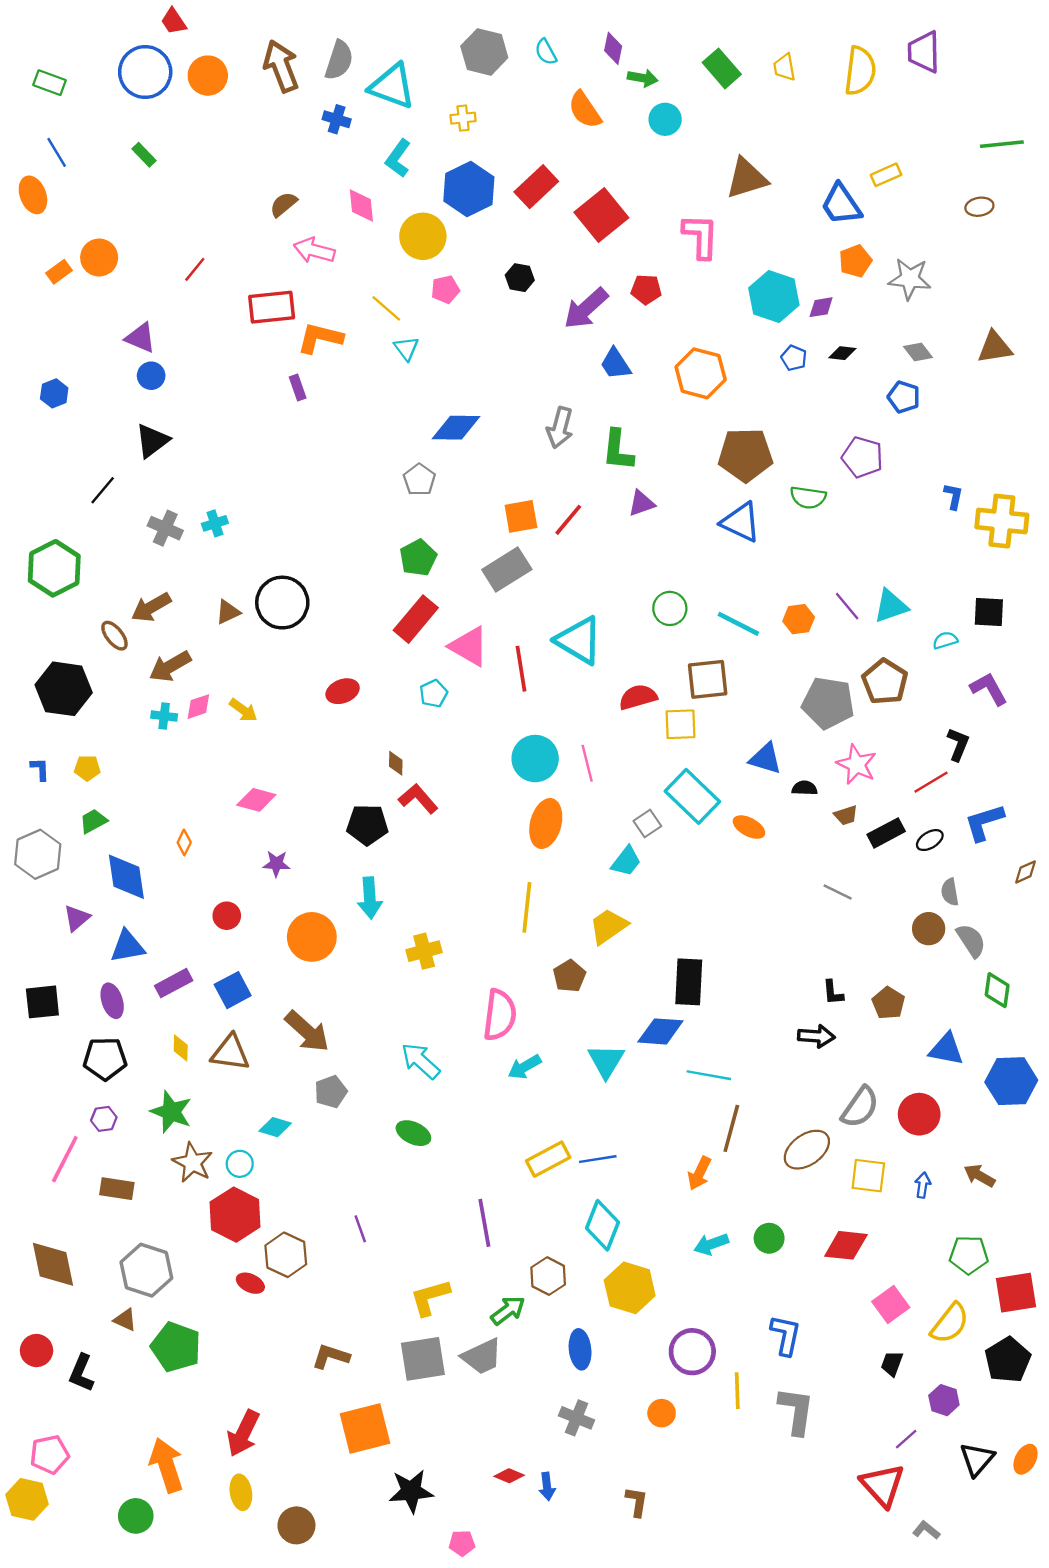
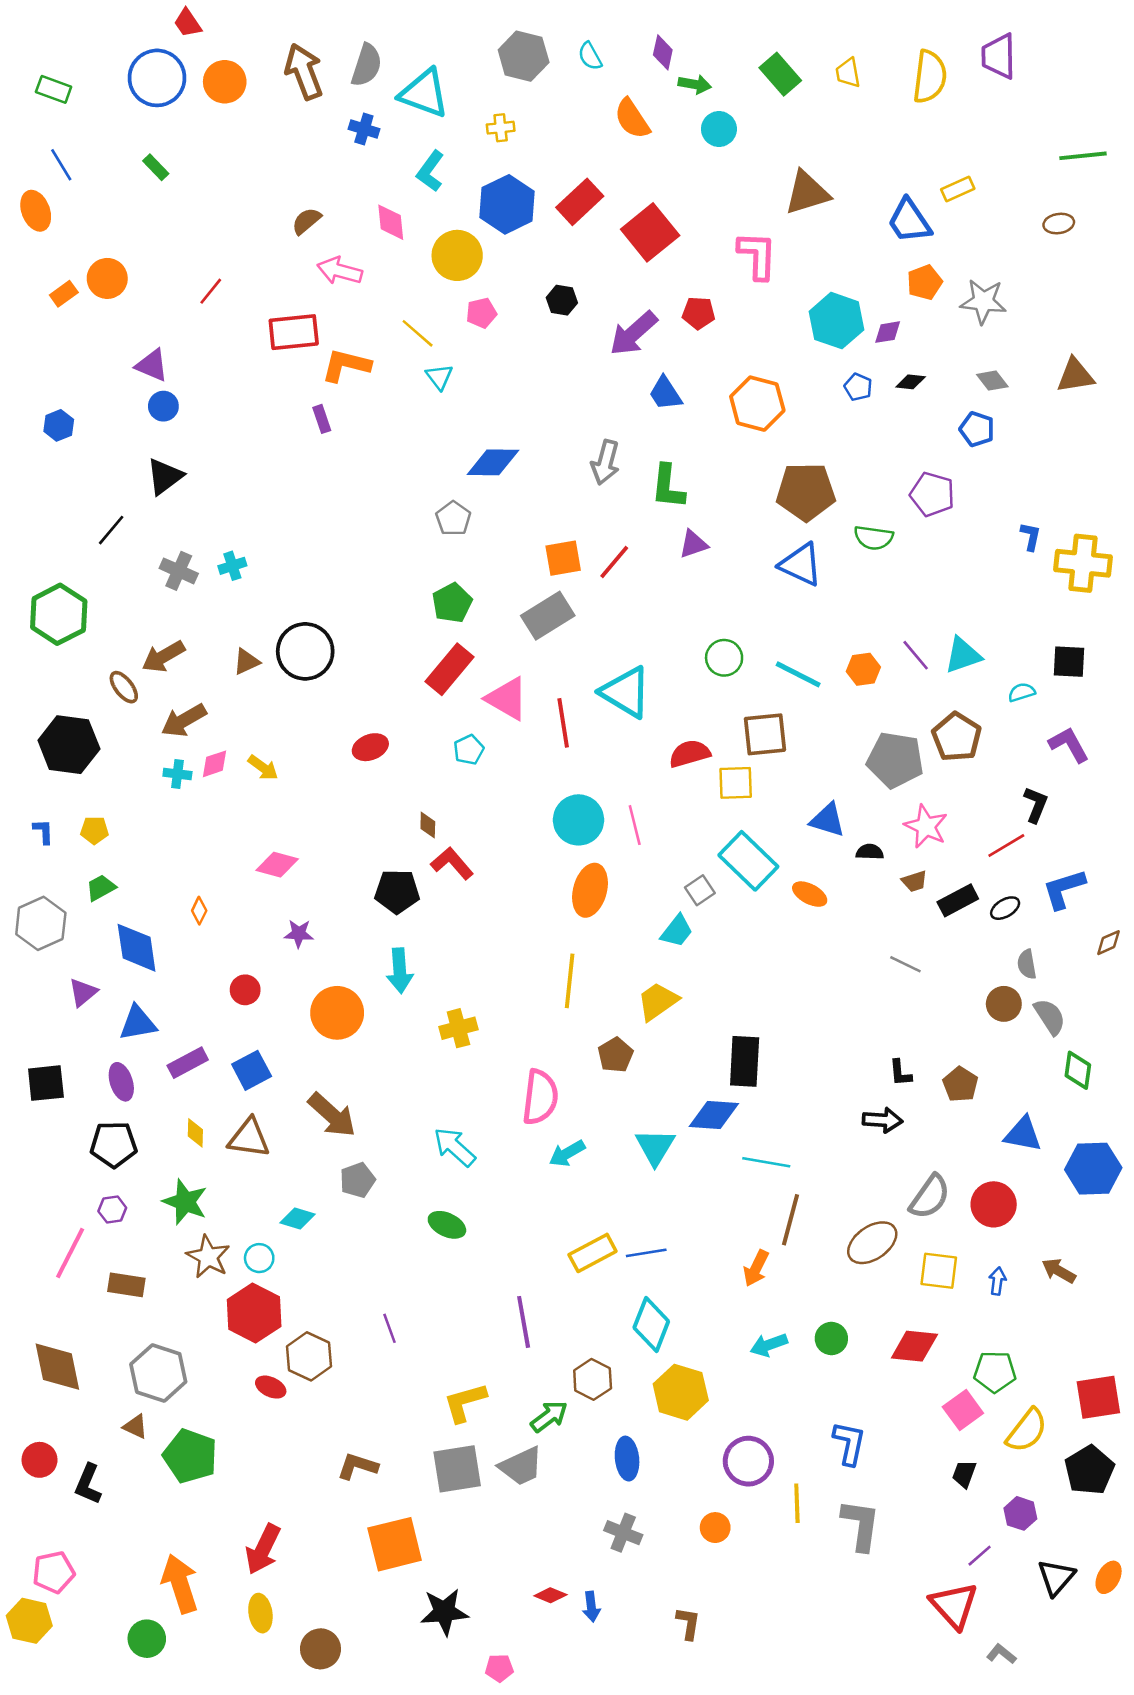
green pentagon: (969, 1255) -> (995, 1372), moved

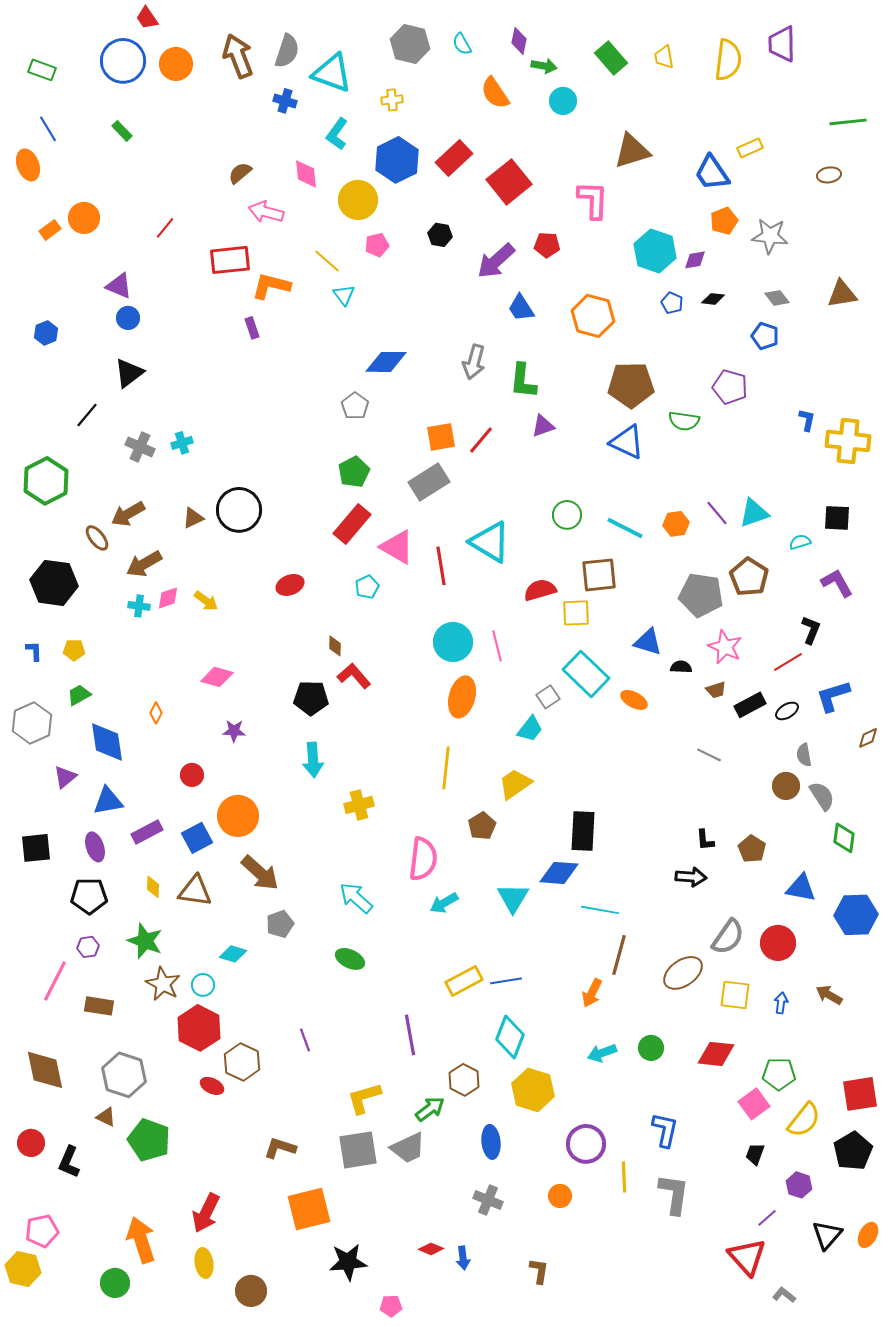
orange circle: (337, 1013) -> (238, 816), moved

